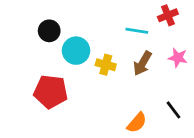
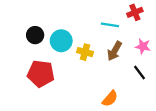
black circle: (49, 31) -> (35, 35), moved
black line: (174, 110) -> (139, 72), moved

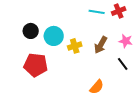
cyan line: (110, 25) -> (97, 12), moved
yellow cross: (85, 52) -> (75, 46), turned -32

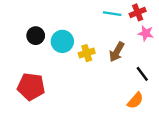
pink star: (126, 41) -> (146, 33), moved
red pentagon: (36, 65) -> (31, 87), moved
orange semicircle: (97, 87) -> (135, 100), moved

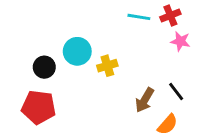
black circle: (36, 36) -> (44, 67), moved
brown arrow: (117, 52) -> (145, 100), moved

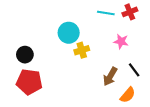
pink star: (180, 41) -> (121, 41), moved
cyan circle: (77, 51) -> (69, 33), moved
black circle: (44, 67) -> (25, 55), moved

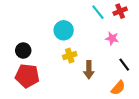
cyan line: (106, 13) -> (98, 12), turned 42
yellow cross: (82, 50) -> (70, 56), moved
brown arrow: (110, 76) -> (89, 70), moved, turned -30

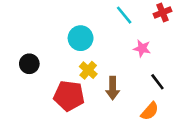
red cross: (120, 11) -> (163, 13), moved
yellow cross: (70, 56) -> (88, 70), turned -32
red pentagon: (27, 76) -> (69, 96), moved

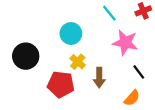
pink star: (142, 48) -> (125, 43), size x1.6
black circle: (29, 64) -> (26, 56), size x1.5

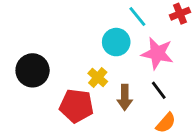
cyan circle: (71, 33) -> (116, 42), moved
black line: (139, 72) -> (159, 90), moved

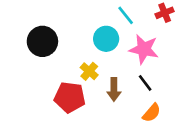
black circle: (33, 70) -> (42, 41), moved

